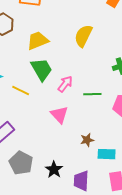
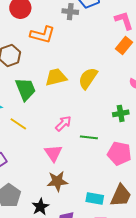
yellow trapezoid: (38, 41) -> (56, 77), moved
green trapezoid: (42, 69) -> (25, 89), moved
brown star: (87, 140) -> (57, 181), moved, size x1.5

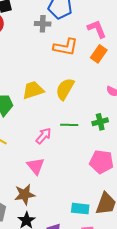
orange L-shape: (42, 35) -> (65, 47), moved
green line: (89, 137) -> (69, 125), moved
brown star: (57, 181) -> (25, 194), moved

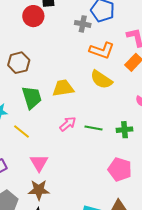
yellow semicircle: (65, 89) -> (101, 80), moved, turned -95
pink arrow: (44, 136) -> (68, 124), moved
pink triangle: (36, 166) -> (39, 163), moved

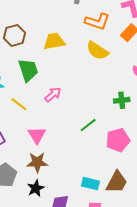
yellow trapezoid: (63, 88) -> (54, 41), moved
pink arrow: (68, 124) -> (53, 94), moved
green line: (94, 128) -> (88, 125), moved, turned -48
pink pentagon: (120, 169) -> (118, 140), turned -30

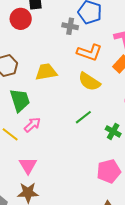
pink arrow: (53, 94) -> (32, 125), moved
green cross: (122, 100) -> (113, 131), turned 35
green line: (88, 125) -> (83, 117), moved

